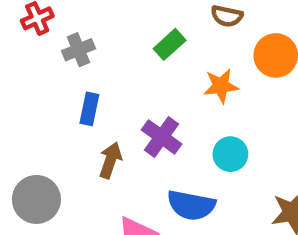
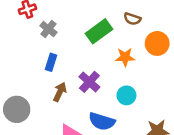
green rectangle: (170, 44) -> (99, 31), size x1.5
gray cross: (79, 50) -> (48, 29), turned -35

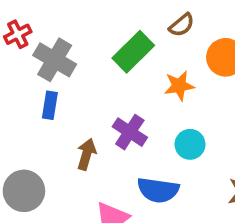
brown semicircle: (132, 19) -> (182, 25), turned -49
gray cross: (48, 29) -> (55, 60), size x1.5
blue rectangle: (51, 62) -> (50, 105), moved

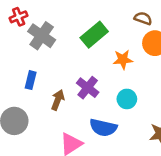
brown semicircle: (182, 25) -> (143, 18), moved, turned -126
blue rectangle: (50, 105) -> (31, 80), moved

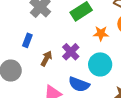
cyan circle: (127, 99) -> (100, 64), size x1.5

